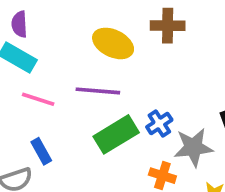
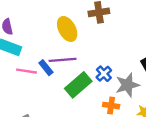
yellow ellipse: (113, 43) -> (67, 29), turned 45
blue rectangle: (41, 151) -> (46, 68), moved

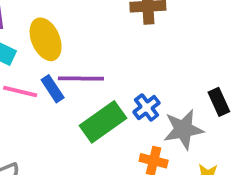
yellow ellipse: (67, 29) -> (46, 39), moved

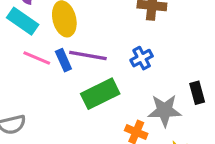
blue cross: (147, 107) -> (142, 58), moved

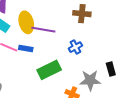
purple line: (88, 55) -> (43, 30), moved
blue rectangle: (63, 60) -> (26, 48), turned -56

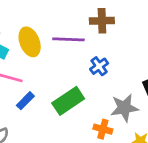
purple line: (43, 30) -> (68, 39), moved
blue rectangle: (26, 48) -> (25, 101), moved, turned -48

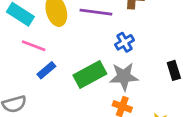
gray star: (124, 108) -> (124, 76), moved

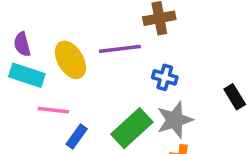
blue cross: (124, 42) -> (165, 77), turned -30

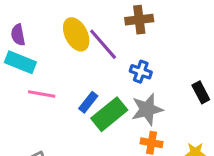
purple line: (120, 49) -> (103, 44), turned 52
yellow ellipse: (70, 60) -> (76, 34), moved
blue rectangle: (77, 137) -> (88, 102), moved

